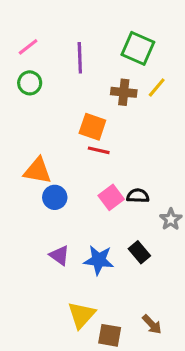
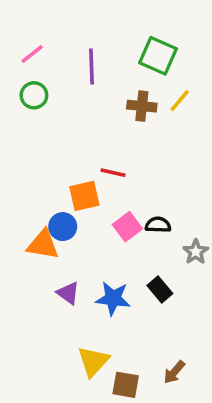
orange square: (92, 127) -> (84, 196), moved, turned -32
orange triangle: (38, 171) -> (43, 245), moved
brown arrow: (152, 324) -> (174, 372), turned 85

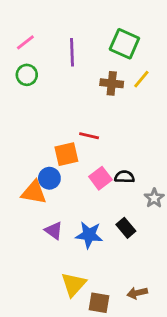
brown arrow: (174, 372) -> (137, 293), turned 36

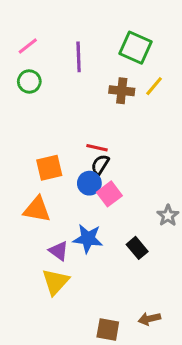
orange square: (66, 154) -> (49, 168), moved
black semicircle: (124, 177) -> (100, 165), moved, turned -60
blue circle: (49, 178) -> (89, 183), moved
blue star: (89, 235) -> (88, 239), moved
yellow triangle: (73, 284) -> (55, 282), moved

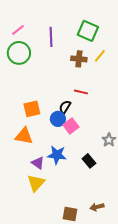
green circle: (29, 81) -> (19, 53), size x1.5
red line: (97, 148) -> (81, 92), moved

